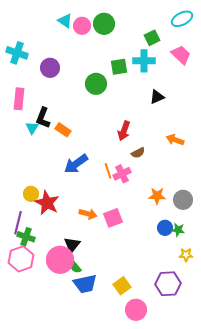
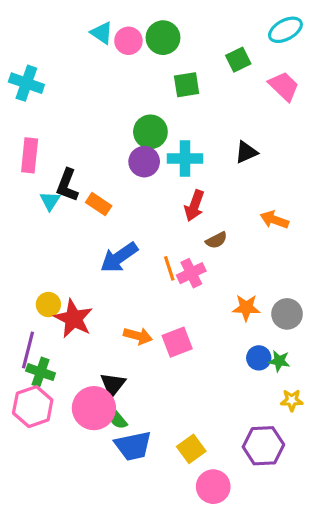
cyan cross: (144, 61) -> (185, 159), moved
green square: (119, 67) -> (187, 85), moved
purple circle: (50, 68) -> (144, 162), moved

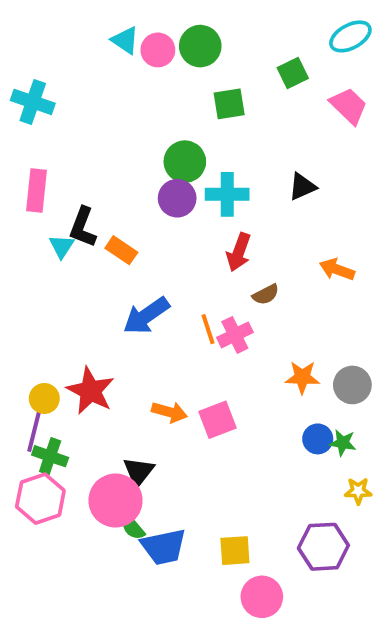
yellow circle: (48, 305) -> (44, 398), moved
green semicircle: (117, 419) -> (133, 527), moved
yellow square: (191, 449) -> (235, 551), turned 32

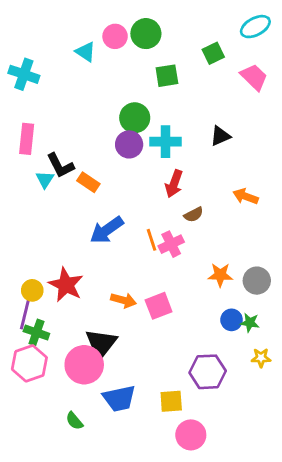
cyan triangle: (125, 40) -> (86, 52), moved
black L-shape: (83, 227) -> (60, 165), turned -48
black triangle: (139, 472) -> (101, 344), size x1.4
green semicircle: (133, 527) -> (74, 421), moved
purple hexagon: (323, 547) -> (208, 372), moved

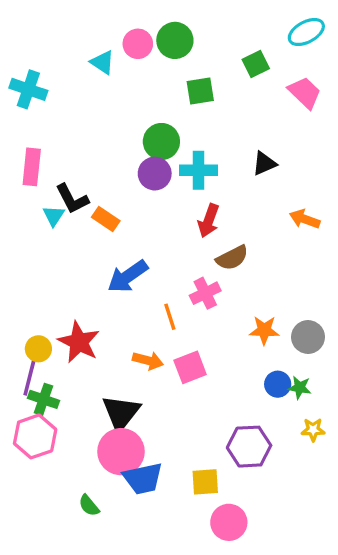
orange arrow: (246, 196) -> (305, 219), moved
brown semicircle: (194, 215) -> (232, 258), size x1.4
orange line: (152, 240) -> (170, 317), moved
pink circle: (84, 365) -> (121, 452), moved

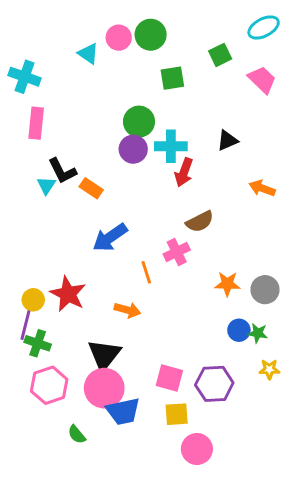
pink rectangle: (32, 167) -> (36, 123), moved
red arrow: (209, 221) -> (184, 172), moved
pink square: (190, 367) -> (169, 378), moved, turned 36
pink hexagon: (35, 436) -> (49, 385), moved

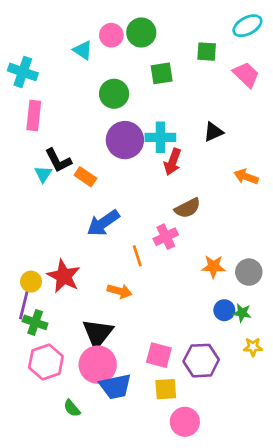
green square: (220, 55) -> (207, 52), turned 30
green circle: (139, 122) -> (114, 94), moved
purple circle: (133, 149) -> (125, 140), size x1.4

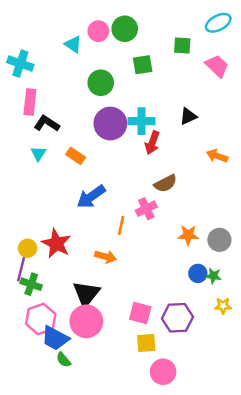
black L-shape: (58, 160) -> (47, 124), moved, turned 150
orange line: (137, 256) -> (121, 225), turned 30
blue trapezoid: (115, 386) -> (55, 338), moved, turned 40

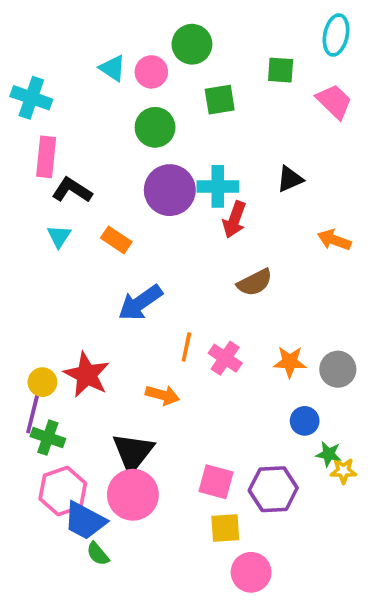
cyan ellipse: (218, 23) -> (336, 35), turned -50
pink circle: (98, 31) -> (151, 72), moved
pink cross: (146, 209) -> (225, 358), moved, turned -30
green star: (213, 276) -> (329, 454), moved

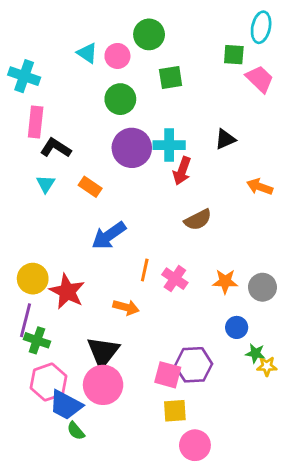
green square: (281, 70) -> (234, 55), moved
yellow circle: (42, 382) -> (33, 279), moved, size x1.4
purple hexagon: (273, 489) -> (194, 365), moved

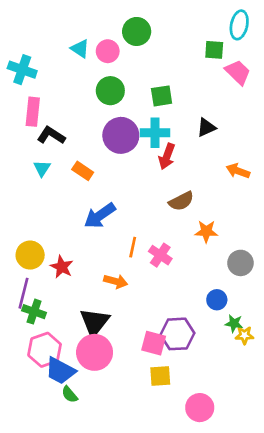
green square: (171, 78) -> (162, 96), moved
orange star: (225, 281) -> (206, 231), moved
red star: (67, 292) -> (62, 267), size x0.7
pink circle: (195, 445) -> (200, 408), moved

